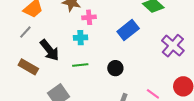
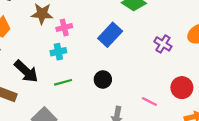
purple cross: (173, 46) -> (163, 44), size x0.7

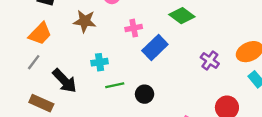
pink cross: (64, 28) -> (134, 28), moved
green line: (63, 82) -> (115, 85), moved

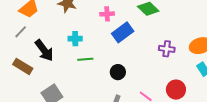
purple cross: (210, 60) -> (167, 49), turned -35
black circle: (145, 94) -> (118, 72), moved

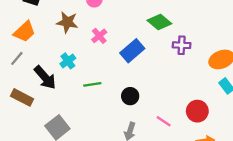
pink cross: (107, 14) -> (99, 36), moved, turned -32
cyan cross: (75, 39) -> (68, 61), moved, turned -32
purple cross: (167, 49) -> (182, 45), moved

